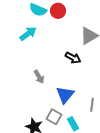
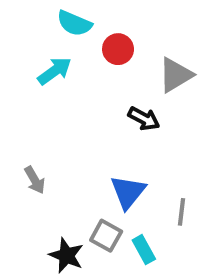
red circle: (58, 11) -> (118, 49), moved
gray arrow: (39, 77) -> (35, 180), moved

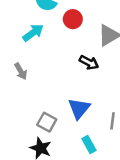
gray arrow: (35, 180) -> (21, 71), moved
gray square: (106, 236) -> (47, 122), moved

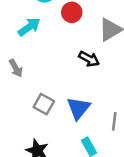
gray square: (47, 122) -> (44, 104), moved

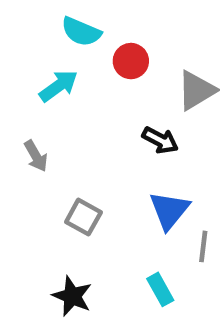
blue triangle: (78, 108) -> (169, 210), moved

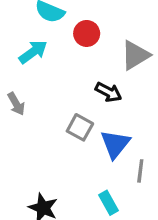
gray square: (83, 217) -> (80, 127), moved

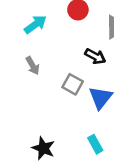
gray arrow: (16, 104) -> (33, 66), moved

